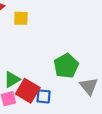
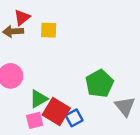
blue square: (44, 96) -> (74, 118), turned -35

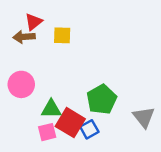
green pentagon: (99, 84) -> (102, 99), moved
green triangle: (38, 99) -> (51, 109), turned 30

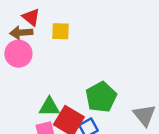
red triangle: (34, 22) -> (31, 17), turned -42
pink circle: (21, 84) -> (18, 54), moved

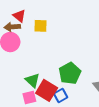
green triangle: (49, 107) -> (32, 80), turned 42

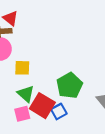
yellow square: (40, 26) -> (22, 68), moved

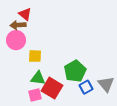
green triangle: (26, 94) -> (38, 78), turned -35
blue square: (59, 111) -> (86, 87), moved

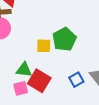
yellow square: (35, 56) -> (44, 46), moved
green pentagon: (75, 71) -> (64, 39), moved

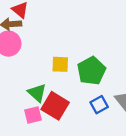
green pentagon: (64, 39) -> (91, 71), moved
green triangle: (24, 70) -> (37, 93), turned 35

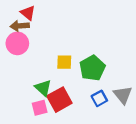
red square: (55, 106) -> (59, 100), turned 30

